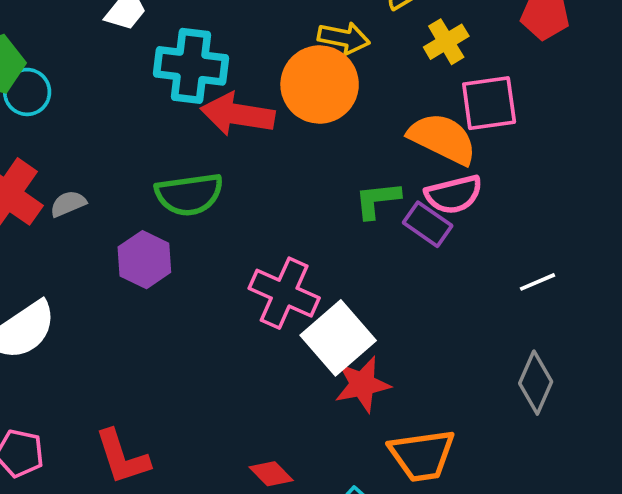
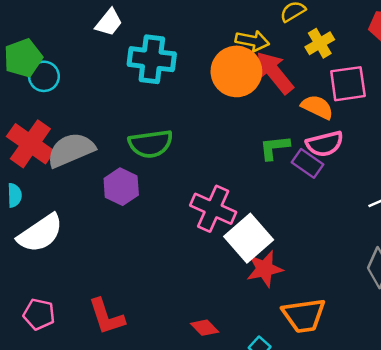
red arrow: (238, 114) -> (274, 73), moved, turned 42
orange semicircle: (442, 139) -> (317, 107), size x0.7
gray semicircle: (68, 204) -> (71, 150), size x2.0

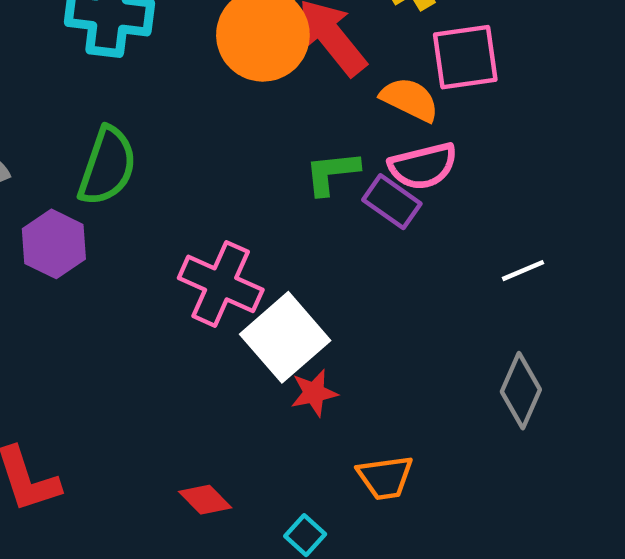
green semicircle: (151, 144) -> (107, 166), turned -63
red star: (265, 269) -> (314, 393), size x0.7
orange trapezoid: (304, 315) -> (385, 477), size x0.7

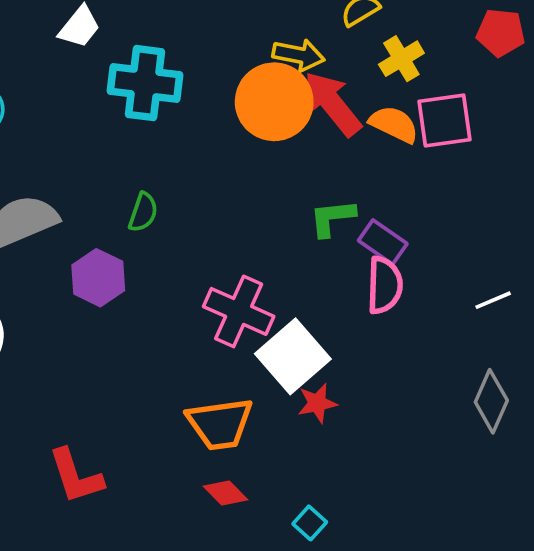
orange semicircle: (410, 99) -> (394, 124), moved
green semicircle: (107, 166) -> (143, 212), size x0.6
pink semicircle: (423, 166) -> (385, 285), moved, turned -74
orange trapezoid: (385, 477) -> (220, 424), moved, size x1.4

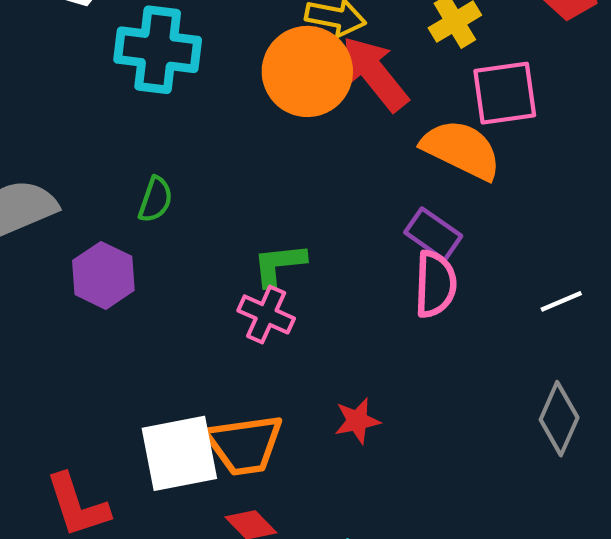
orange semicircle: (394, 124) -> (461, 150), moved, size x1.4
green L-shape: (332, 218) -> (279, 265), moved
pink cross: (239, 311) -> (266, 314), size x0.7
white square: (293, 356) -> (179, 453), moved, turned 30

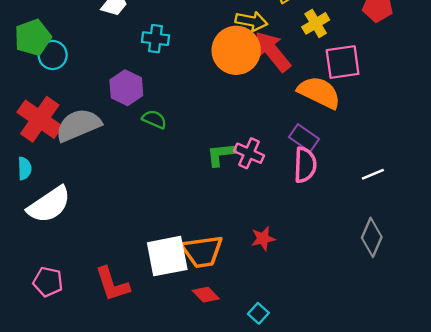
cyan cross: (158, 50) -> (155, 39), size x0.6
green semicircle: (155, 199) -> (154, 119), turned -85
purple hexagon: (103, 275) -> (126, 88), moved
pink cross: (266, 314) -> (249, 153), moved

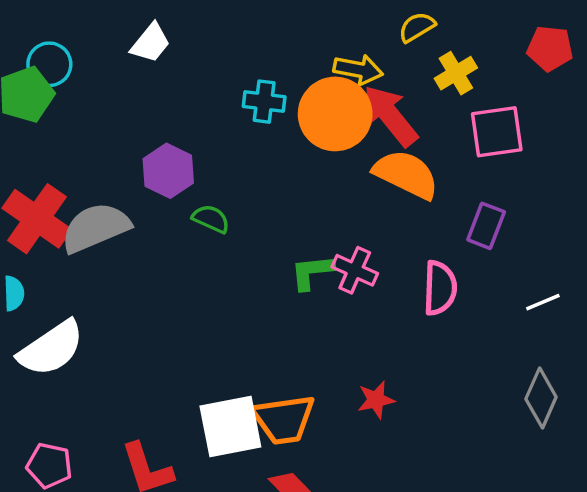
cyan cross: (155, 39) -> (264, 102), moved
cyan circle: (53, 55) -> (49, 64), moved
orange semicircle: (319, 92) -> (406, 174), moved
purple rectangle: (304, 138) -> (486, 226), moved, turned 76

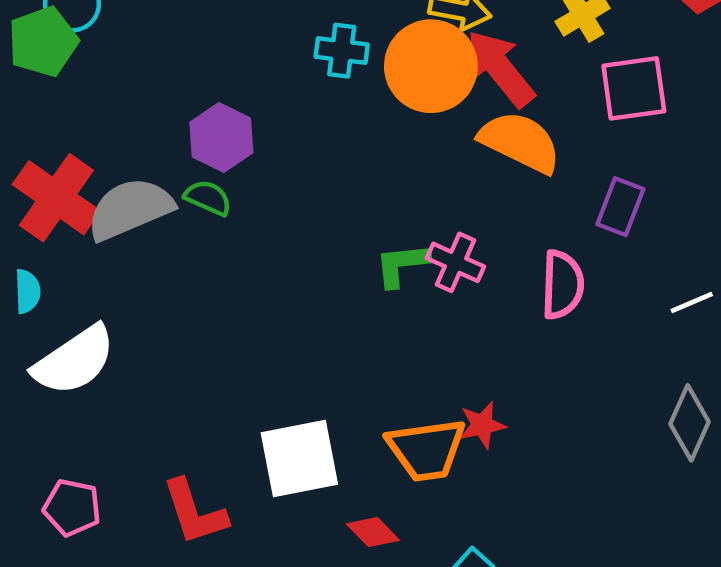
green semicircle: (211, 219) -> (208, 198), moved
orange trapezoid: (284, 419) -> (426, 450), moved

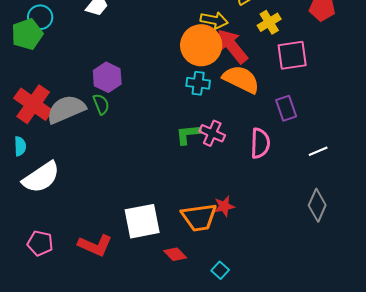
cyan cross: (342, 51) -> (198, 83), moved
green semicircle: (208, 198) -> (101, 104), turned 45
purple rectangle: (620, 207) -> (286, 108), turned -40
red L-shape: (195, 512) -> (95, 245), turned -48

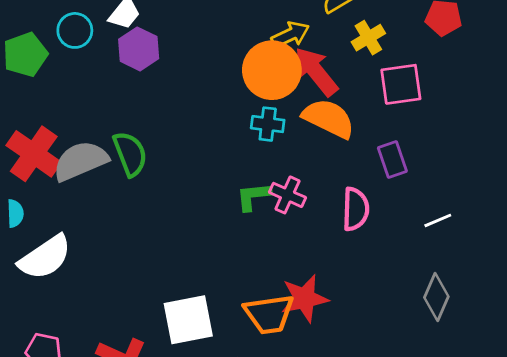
cyan circle: (40, 17) -> (75, 30), moved
yellow arrow: (214, 20) -> (290, 35), turned -36
purple hexagon: (107, 77) -> (139, 49), moved
green semicircle: (101, 104) -> (130, 154), size x1.5
red star: (224, 206) -> (305, 298), size x1.6

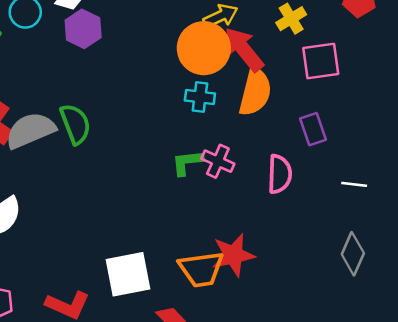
orange semicircle: (329, 118) -> (255, 92), turned 78
white line: (438, 220) -> (354, 184), turned 30

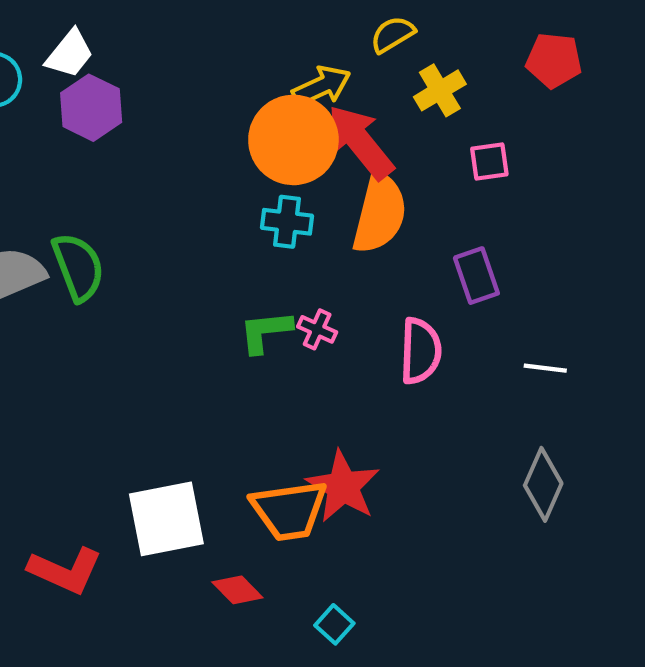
pink square: (321, 61) -> (489, 161), size x0.6
pink cross: (218, 161) -> (317, 329), size x0.7
red star: (233, 255) -> (343, 487), turned -30

